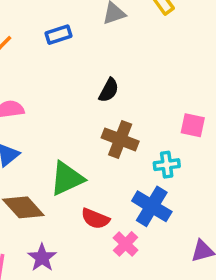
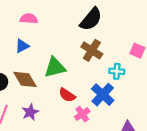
black semicircle: (109, 90) -> (91, 19), size x1.6

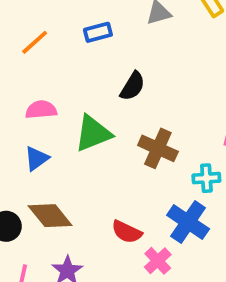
black semicircle: (91, 19) -> (133, 86), moved, size x0.7
green triangle: (55, 67) -> (93, 133), moved

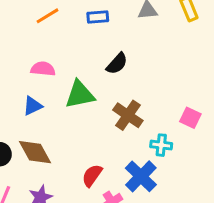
red semicircle: (127, 232) -> (92, 175), turned 90

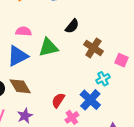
blue triangle: (33, 106) -> (18, 56), size x1.6
brown cross: (128, 115) -> (93, 48), moved
cyan cross: (161, 145) -> (103, 79), turned -32

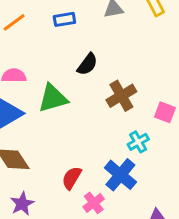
brown cross: (93, 48) -> (121, 96), turned 30

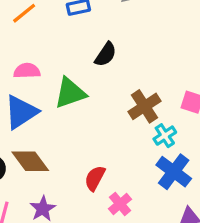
brown cross: (121, 96) -> (144, 106), moved
blue cross: (120, 175) -> (174, 172), moved

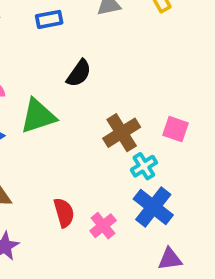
red semicircle: (95, 178) -> (64, 213), turned 135
pink cross: (120, 204) -> (103, 226), moved

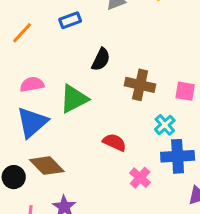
brown cross: (122, 133) -> (140, 85), moved, turned -36
blue cross: (153, 207) -> (178, 156), turned -32
red semicircle: (64, 213) -> (114, 142), moved, turned -40

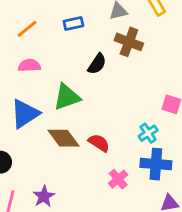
pink semicircle: (32, 84) -> (29, 66), moved
brown cross: (140, 85) -> (129, 42), moved
brown diamond: (47, 166) -> (64, 138), moved

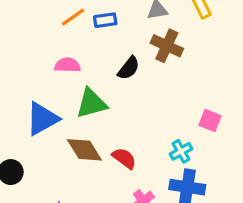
orange line: (27, 29) -> (73, 17), moved
pink semicircle: (29, 66) -> (68, 65), moved

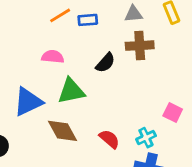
brown cross: (167, 46) -> (140, 46), turned -32
red semicircle: (124, 158) -> (109, 139), moved

